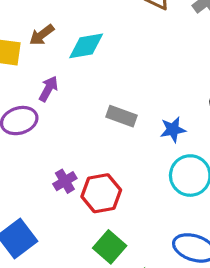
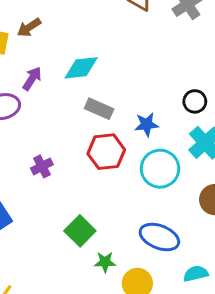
cyan diamond: (86, 46) -> (81, 68), moved
red hexagon: (101, 193) -> (106, 152), moved

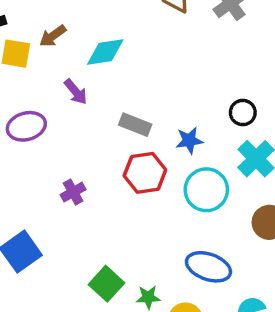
cyan diamond: (81, 68) -> (105, 52), moved
purple arrow: (32, 79) -> (76, 92), moved, turned 110
green square: (80, 231) -> (106, 284), moved

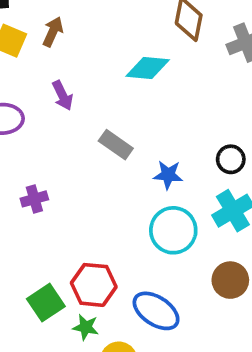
brown arrow: (53, 36) -> (53, 32), turned 136
cyan diamond: (105, 52) -> (148, 68), moved
red hexagon: (145, 173) -> (94, 285), moved

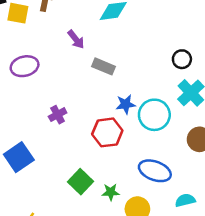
purple arrow: (62, 95) -> (76, 39), moved
blue star: (168, 175) -> (126, 104), moved
red hexagon: (94, 285) -> (107, 132), moved

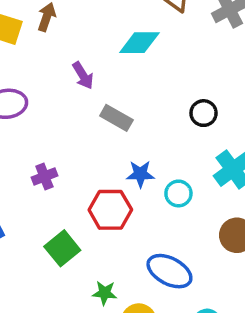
black circle: (182, 59) -> (204, 113), moved
cyan circle: (154, 115) -> (178, 193), size x0.6
green square: (81, 182) -> (62, 248), moved

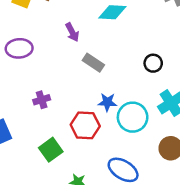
cyan circle: (178, 193) -> (133, 117), size x1.6

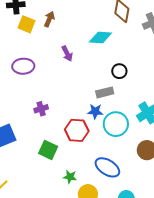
gray rectangle: (93, 63) -> (105, 92), moved, turned -48
black circle: (153, 63) -> (119, 71), moved
green square: (51, 150) -> (48, 150), turned -30

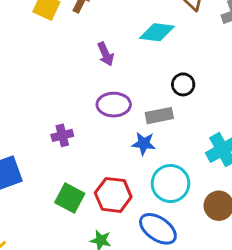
purple ellipse: (23, 66) -> (114, 105), moved
cyan circle: (116, 124) -> (170, 183), moved
red hexagon: (77, 130) -> (113, 195), moved

